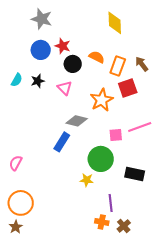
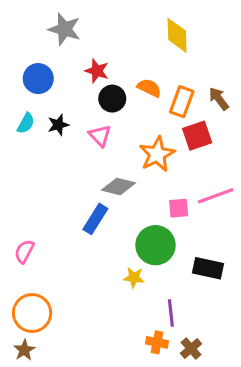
blue circle: (41, 50) -> (38, 79), moved

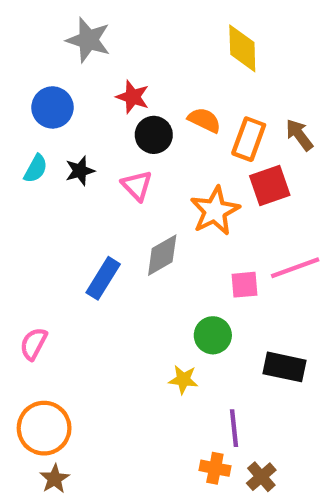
gray diamond: (118, 187) -> (162, 255), turned -44
blue rectangle: (95, 219) -> (103, 278), moved
green circle: (155, 245) -> (213, 335), size x0.7
brown star: (24, 350) -> (55, 479), moved

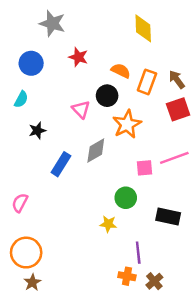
black circle: (154, 135) -> (107, 96), moved
black star: (80, 171) -> (37, 131), moved
red square: (270, 186) -> (178, 109), moved

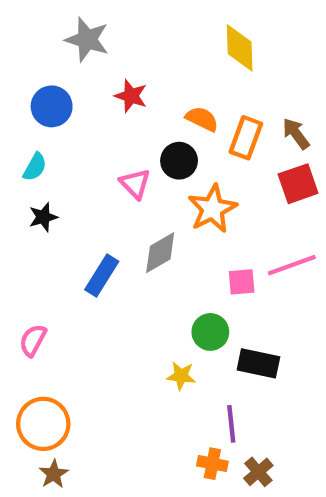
black star: (37, 131) -> (43, 217), moved
black rectangle: (168, 216) -> (258, 363), moved

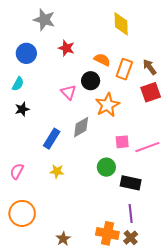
pink line: (292, 265) -> (147, 147), moved
yellow star: (181, 376) -> (57, 171), moved
purple line: (231, 424) -> (131, 213), moved
orange cross: (212, 464) -> (107, 233), size x1.5
brown star: (54, 474) -> (63, 239), moved

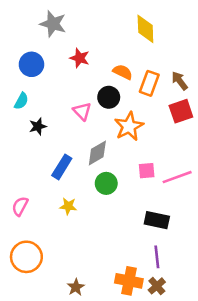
black star: (22, 109) -> (38, 126), moved
green circle: (106, 167) -> (106, 183), moved

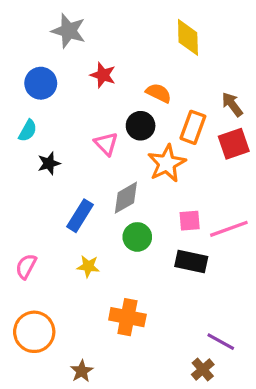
orange rectangle: (149, 83) -> (193, 127), moved
black rectangle: (157, 220) -> (191, 262), moved
purple line: (157, 257) -> (221, 342), moved, turned -55
orange cross: (129, 281) -> (127, 317), moved
brown star: (76, 287) -> (82, 371), moved

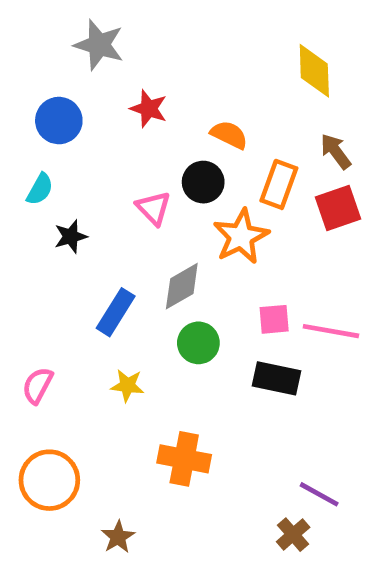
yellow diamond: (188, 37) -> (314, 71), moved
pink line: (229, 229) -> (331, 331), turned 30

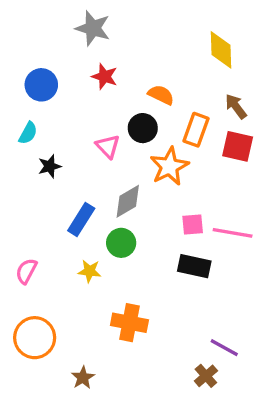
gray star: (99, 45) -> (93, 28), moved
red square: (338, 208) -> (238, 146), turned 32
green circle: (198, 343) -> (121, 243), moved

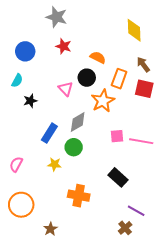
black rectangle: (194, 266) -> (118, 177), moved, turned 30

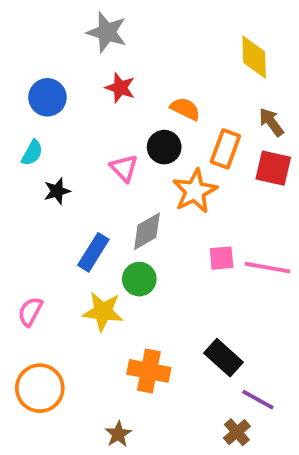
yellow star: (54, 164) -> (103, 312), size x1.5
black rectangle: (118, 177) -> (223, 358), moved
brown star: (50, 229) -> (118, 434), moved

